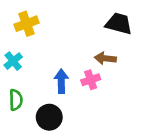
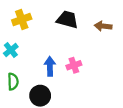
black trapezoid: (119, 24) -> (67, 20), moved
brown arrow: (105, 58) -> (103, 26), moved

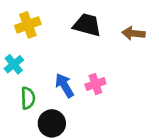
blue arrow: (50, 66) -> (64, 85), turned -30
green semicircle: (13, 82) -> (28, 98), moved

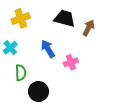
brown arrow: (133, 33) -> (89, 28), moved, turned 112
blue arrow: (64, 85) -> (48, 49), moved

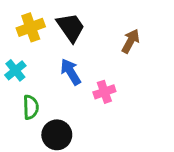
black trapezoid: (65, 18) -> (71, 27), moved, turned 40

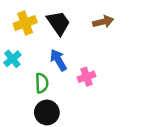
brown arrow: (131, 41) -> (103, 22), moved, turned 48
green semicircle: (31, 107) -> (42, 83), moved

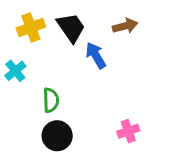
blue arrow: (58, 60) -> (96, 55), moved
pink cross: (86, 77) -> (128, 131), moved

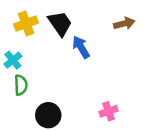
brown arrow: (125, 26) -> (124, 24), moved
green semicircle: (51, 100) -> (21, 85), moved

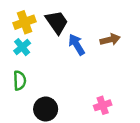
brown arrow: (124, 24) -> (110, 40), moved
cyan cross: (13, 60) -> (22, 47), moved

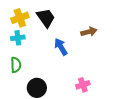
blue arrow: (77, 45) -> (61, 47), moved
cyan cross: (22, 47) -> (18, 38), turned 32

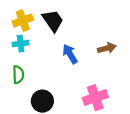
brown arrow: (89, 32) -> (107, 48), moved
pink cross: (83, 85) -> (95, 98), size x1.5

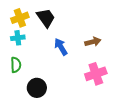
pink cross: (95, 98) -> (96, 74), moved

